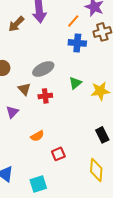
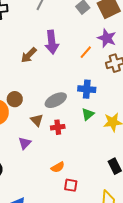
blue cross: (77, 43) -> (87, 89), moved
orange semicircle: (37, 136) -> (58, 167), moved
red square: (58, 154) -> (71, 185), turned 32

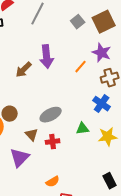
blue cross: (87, 89) -> (102, 104), moved, turned 30
green triangle: (88, 114) -> (83, 129), turned 32
purple triangle: (25, 143) -> (20, 158), size x1.5

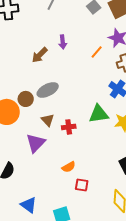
purple arrow: (47, 57) -> (63, 42), size x0.6
gray ellipse: (51, 115) -> (48, 90), moved
green triangle: (83, 129) -> (99, 114), size x1.5

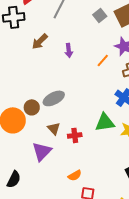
brown arrow: (40, 55) -> (40, 41), moved

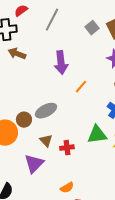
brown arrow: (40, 41) -> (17, 54), moved, turned 66
purple arrow: (69, 50) -> (61, 63), size x1.6
orange line: (103, 60) -> (81, 87), moved

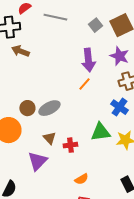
gray line: (52, 20) -> (55, 17), turned 75
purple arrow: (61, 63) -> (88, 60), moved
brown circle: (24, 120) -> (27, 108), moved
orange semicircle: (67, 188) -> (81, 179), moved

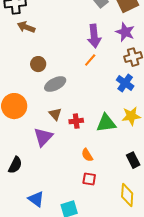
brown circle: (27, 108) -> (38, 64), moved
green triangle: (100, 132) -> (106, 123), moved
orange semicircle: (81, 179) -> (87, 155), turned 88

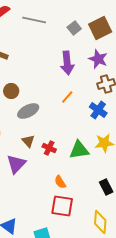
orange line: (90, 60) -> (67, 97), moved
red cross: (76, 121) -> (49, 148), turned 32
red square: (89, 179) -> (62, 206), size x1.6

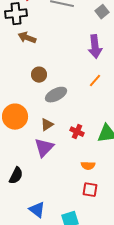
brown triangle: (28, 141) -> (47, 125), moved, turned 40
orange semicircle: (60, 182) -> (88, 166), turned -56
red square: (62, 206) -> (90, 190), size x0.7

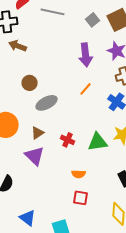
purple triangle: (44, 148) -> (35, 156), turned -30

